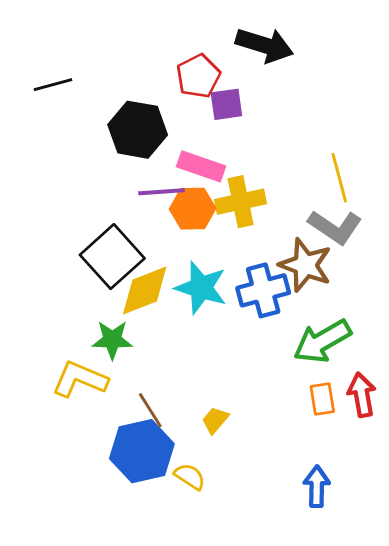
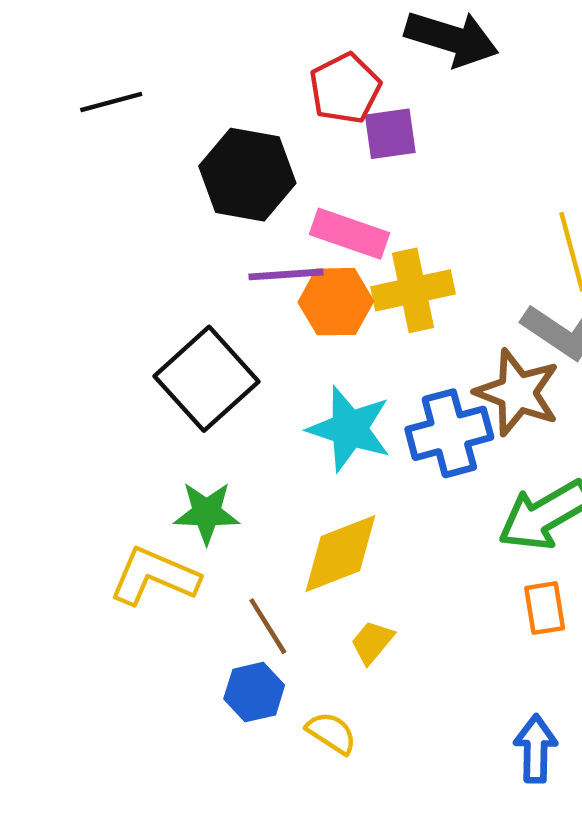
yellow diamond: (145, 290) -> (340, 554), moved
blue hexagon: (142, 451) -> (254, 692), size x0.6

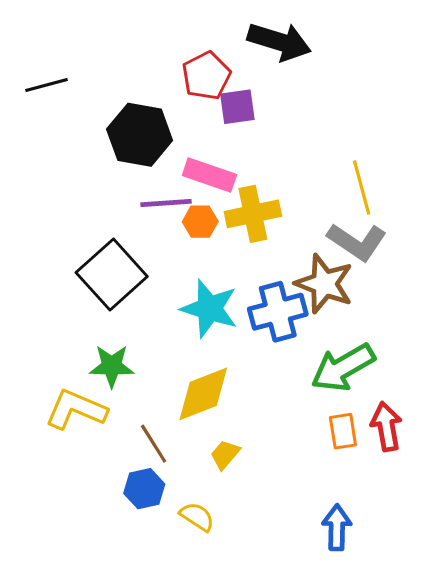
orange hexagon: (336, 302) -> (200, 222), size x0.7

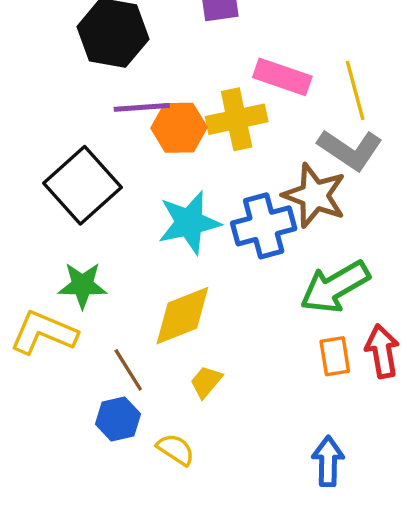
pink rectangle: (209, 175) -> (282, 77), moved
orange hexagon: (200, 222) -> (179, 128), size x1.4
cyan star: (209, 309) -> (189, 223), turned -30

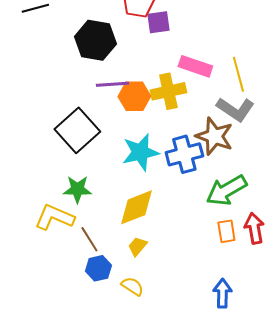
brown line: (128, 370) -> (89, 239), moved
yellow trapezoid: (206, 382) -> (137, 246), moved

